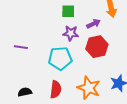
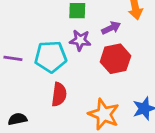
cyan pentagon: (60, 58) -> (51, 57), moved
red semicircle: (56, 89) -> (59, 94), moved

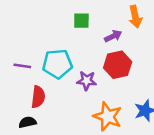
purple star: (80, 40) -> (87, 81), moved
red semicircle: (59, 94) -> (38, 97), moved

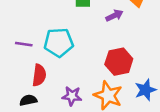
red hexagon: (118, 65) -> (119, 62), moved
purple star: (87, 81) -> (72, 96), moved

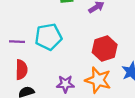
red semicircle: (39, 75) -> (21, 70), moved

